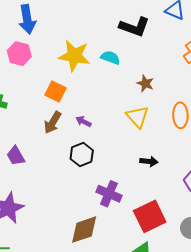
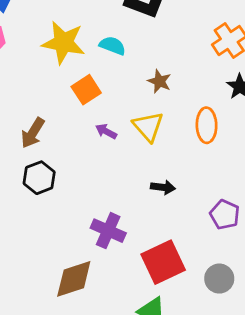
orange square: (56, 91) -> (86, 90), moved, turned 30
purple arrow: (84, 122) -> (106, 131), moved
black hexagon: (82, 155) -> (39, 178), moved

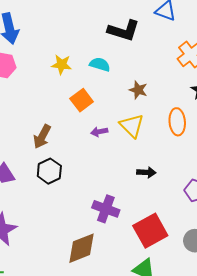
yellow star: (63, 43) -> (62, 65), size x0.6
purple arrow: (106, 131) -> (99, 132), turned -35

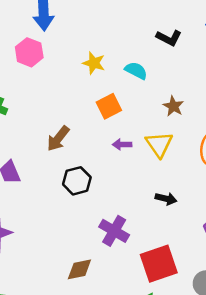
black L-shape: (124, 30) -> (169, 38), size x0.7
black hexagon: (49, 171) -> (77, 181), moved
brown diamond: (82, 248) -> (79, 269), size x0.7

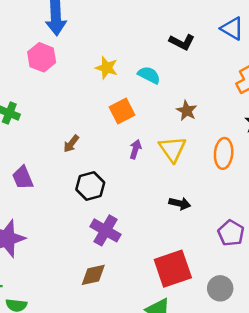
brown arrow: (58, 139) -> (71, 144), size x0.7
purple arrow: (122, 144) -> (135, 149), turned 108
purple cross: (114, 231) -> (106, 230), moved

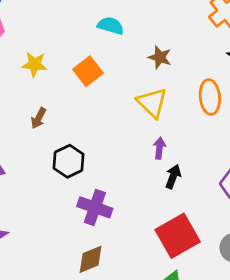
yellow star: (107, 68) -> (35, 64), moved
purple arrow: (135, 149) -> (159, 148), moved
black arrow: (180, 203) -> (173, 177), moved, turned -72

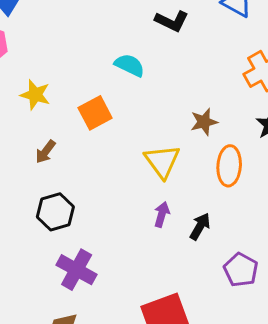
brown star: (160, 57) -> (204, 122), moved, turned 30
brown arrow: (39, 118) -> (45, 152), moved
black arrow: (173, 177) -> (200, 226), moved

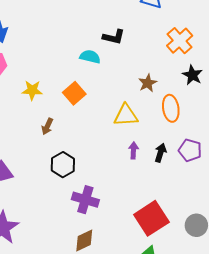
black L-shape: (172, 21) -> (114, 37), moved
yellow triangle: (162, 161) -> (126, 115), turned -45
purple pentagon: (241, 270) -> (190, 150), moved

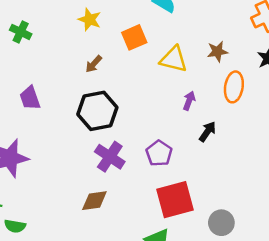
yellow triangle: (126, 115) -> (174, 59), moved
purple arrow: (133, 150) -> (189, 101), moved
purple pentagon: (190, 150) -> (159, 153), moved
black hexagon: (63, 165) -> (97, 111), size x1.4

